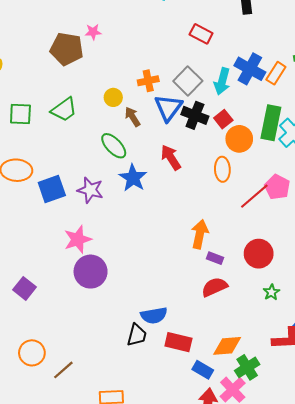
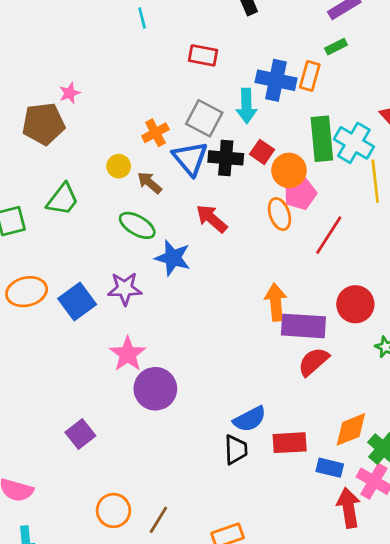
pink pentagon: (277, 187) -> (300, 194), moved, turned -30
purple rectangle: (215, 258) -> (303, 326), size x2.0
purple square: (24, 288) -> (80, 434), turned 30

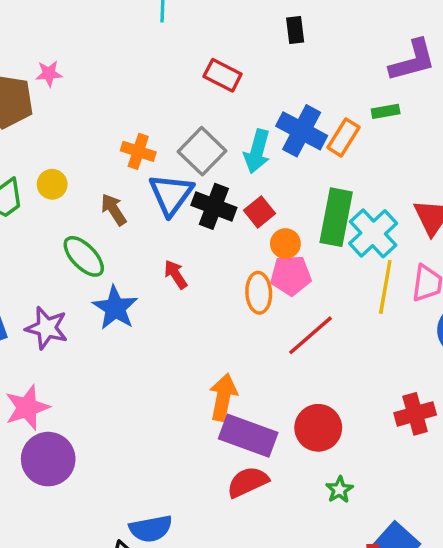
orange cross: (155, 133) -> (138, 151), turned 30
yellow circle: (119, 166) -> (52, 184), moved
orange circle: (289, 170) -> (285, 244), size x0.7
red arrow: (212, 219) -> (176, 274), size x0.7

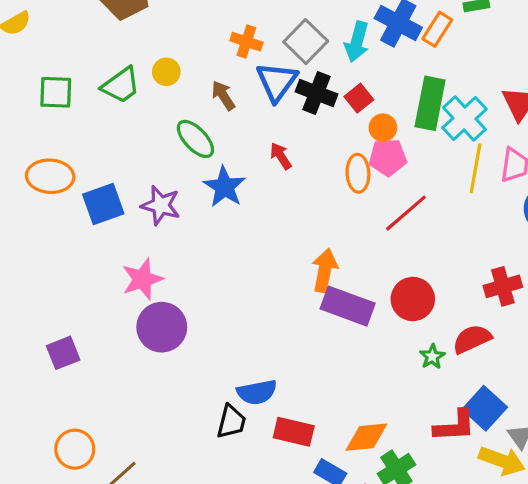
red semicircle: (248, 482) -> (472, 339), moved

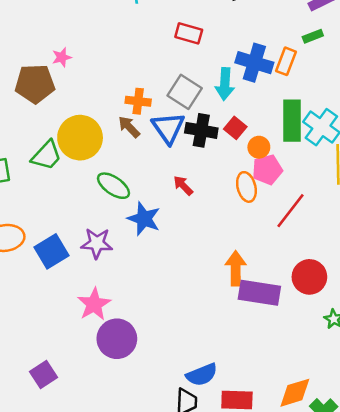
yellow circle: (166, 72) -> (80, 138), size x2.0
brown arrow: (223, 95) -> (129, 127), moved

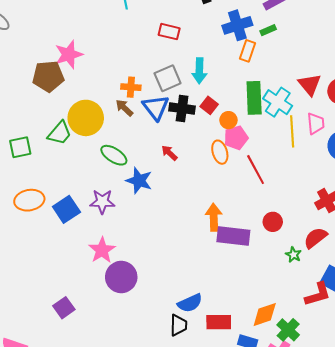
pink star: (62, 57) -> (69, 54), size x1.8
blue cross: (254, 63) -> (237, 25), moved, turned -32
gray square: (185, 92) -> (168, 78), turned 36
red line: (290, 211) -> (256, 170), turned -64
red circle: (309, 277) -> (273, 222), size x0.7

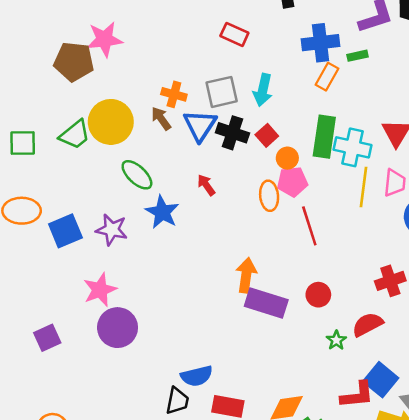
cyan cross: (278, 102) -> (353, 147), turned -32
purple square: (64, 308) -> (47, 338), moved

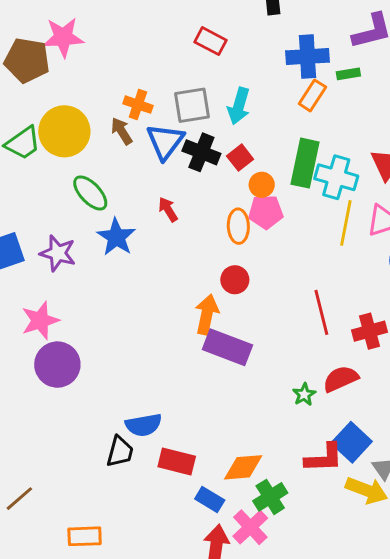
red line: (309, 226) -> (321, 312), moved
red circle: (318, 295) -> (235, 280), moved

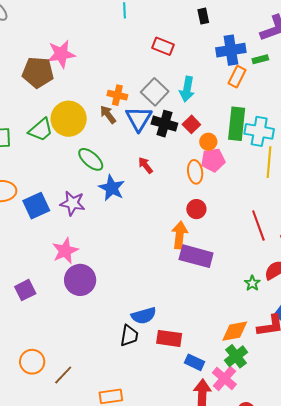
gray square: (192, 105) -> (155, 92), turned -32
orange diamond: (243, 467) -> (235, 331), moved

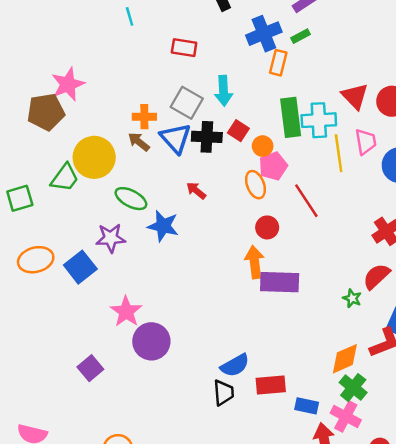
purple star: (73, 203) -> (111, 238), moved
red line: (258, 226) -> (306, 201), moved

